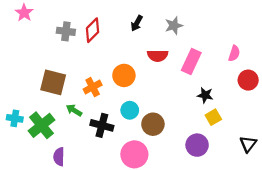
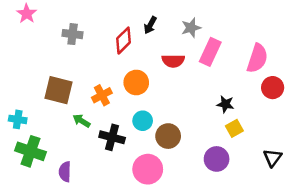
red diamond: (93, 30) -> (123, 40), moved
pink semicircle: (234, 53) -> (257, 58), size x1.6
pink rectangle: (191, 62) -> (210, 52), moved
cyan cross: (15, 118) -> (18, 119), moved
green cross: (42, 125) -> (30, 151), moved, turned -32

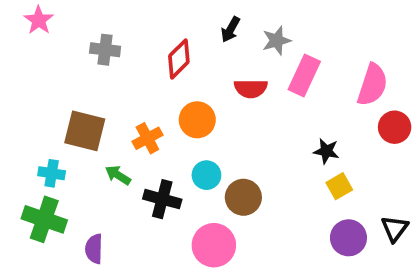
black arrow: (150, 25) -> (230, 29), moved
cyan cross: (18, 119) -> (52, 173), moved
purple circle: (217, 159) -> (348, 238), moved

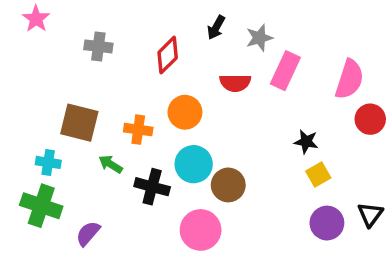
orange cross: (147, 138) -> (138, 130), turned 36
cyan circle: (206, 175) -> (194, 164), size x1.4
purple semicircle: (94, 249) -> (88, 233), turned 40

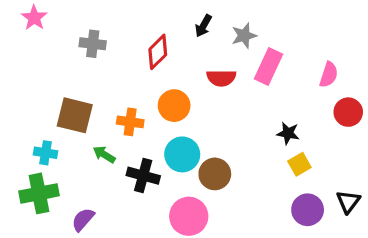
pink semicircle: (349, 79) -> (329, 75), size x0.7
green cross: (41, 206) -> (39, 193), turned -30

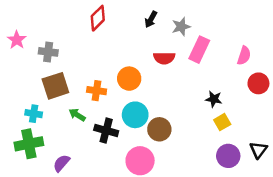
pink star: (34, 18) -> (17, 40), moved
gray cross: (93, 44) -> (48, 52), moved
red diamond: (158, 52) -> (98, 18), moved
brown square: (75, 115) -> (55, 86), turned -32

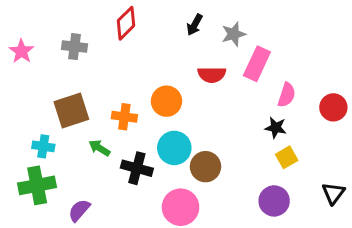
gray cross: (48, 52) -> (74, 47), moved
pink semicircle: (244, 56) -> (287, 95), moved
purple circle: (228, 156) -> (274, 201), moved

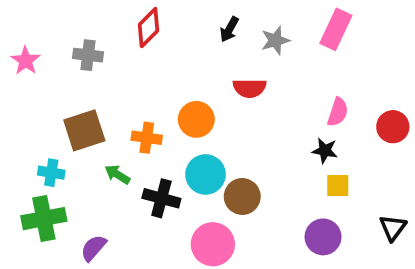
pink rectangle: (257, 64) -> (336, 29), moved
yellow square: (287, 157) -> (338, 185), turned 30

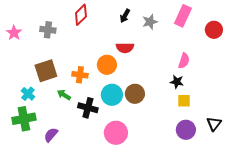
red semicircle: (250, 88) -> (125, 48), moved
red circle: (393, 127) -> (214, 30), moved
cyan cross: (51, 173) -> (28, 94), turned 32
brown circle: (242, 196) -> (135, 94), moved
purple circle: (323, 237) -> (186, 130), moved

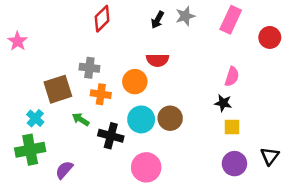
gray star: (150, 22) -> (185, 16), moved
gray cross: (48, 30) -> (89, 68), moved

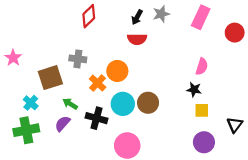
pink star: (18, 41) -> (13, 58), moved
red semicircle: (158, 60) -> (137, 39), moved
orange cross: (101, 94) -> (98, 83), moved, turned 35
black triangle: (270, 156) -> (235, 125), moved
purple semicircle: (64, 170) -> (62, 124), moved

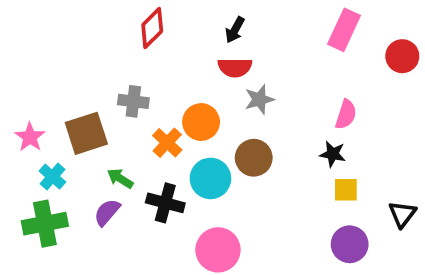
gray star: (161, 14) -> (259, 99), moved
pink star: (13, 58) -> (30, 137), moved
brown circle: (148, 103) -> (254, 158), moved

